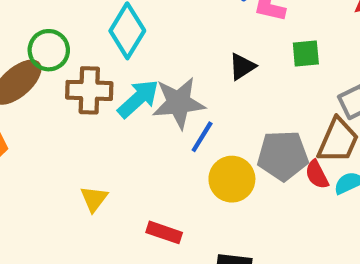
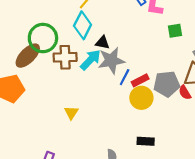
green circle: (49, 50) -> (43, 38), size x1.4
black triangle: (242, 66) -> (102, 43), moved, turned 48
red rectangle: (164, 232) -> (140, 80), moved, turned -42

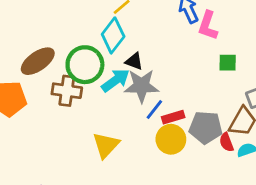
green circle: (43, 38) -> (85, 65), moved
brown cross: (65, 57) -> (67, 91), moved
yellow triangle: (71, 113) -> (106, 145), moved, size x1.5

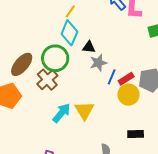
cyan arrow: (115, 80) -> (61, 113), moved
gray star: (141, 86) -> (98, 63), size x0.7
brown cross: (67, 91) -> (47, 80), turned -35

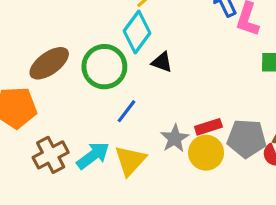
gray star: (98, 63) -> (175, 138), moved, turned -30
blue line: (112, 77) -> (126, 111), moved
brown cross: (47, 80) -> (51, 155), moved

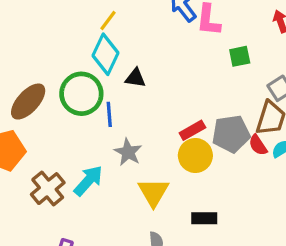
blue line: (126, 111) -> (109, 114), moved, turned -30
gray star: (175, 138) -> (128, 152), moved
yellow triangle: (130, 160) -> (153, 192), moved

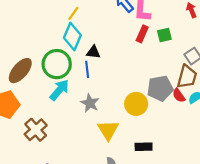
blue line: (109, 114) -> (87, 69), moved
red rectangle: (192, 130) -> (142, 34), moved, turned -35
cyan arrow: (88, 181) -> (59, 90), moved

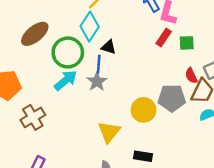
brown ellipse: (20, 71) -> (35, 34), moved
red semicircle: (179, 95) -> (191, 76), moved
gray star: (90, 103) -> (97, 81), moved

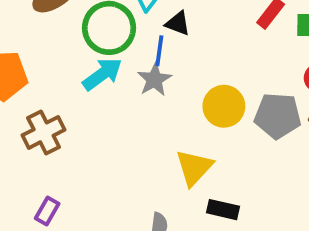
yellow circle: (144, 110) -> (224, 106), moved
yellow triangle: (109, 132) -> (194, 168), moved

